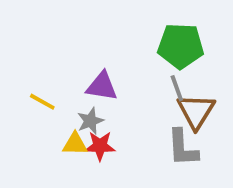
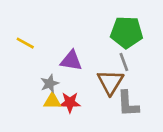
yellow line: (42, 102) -> (25, 43), moved
brown triangle: (196, 111) -> (110, 82), moved
gray star: (90, 121) -> (50, 84), moved

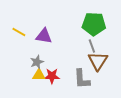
purple triangle: (71, 61) -> (44, 36), moved
brown triangle: (110, 82) -> (98, 61), moved
gray L-shape: (128, 104) -> (82, 79), moved

